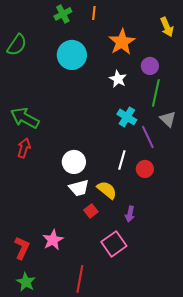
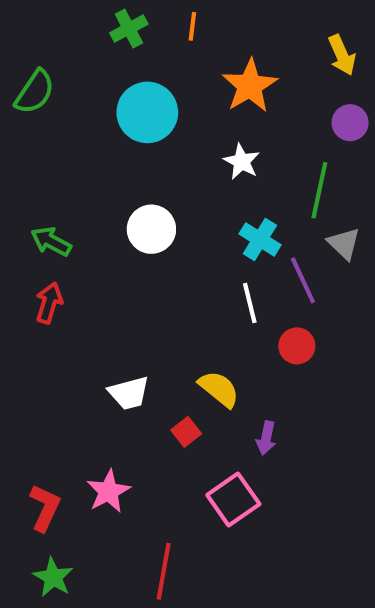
purple circle: (150, 66) -> (350, 123), moved
green arrow: (25, 118) -> (51, 241), size x0.7
white line: (122, 160) -> (250, 303), moved, turned -30
white circle: (74, 162) -> (151, 229), moved
white trapezoid: (79, 188) -> (129, 393), moved

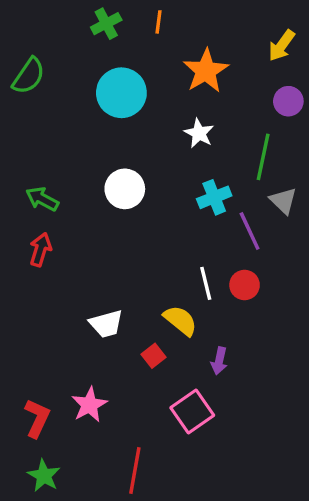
yellow arrow: (342, 55) -> (282, 46), turned 60
cyan cross: (260, 239) -> (214, 197), turned 36
white line: (250, 303) -> (206, 283), moved

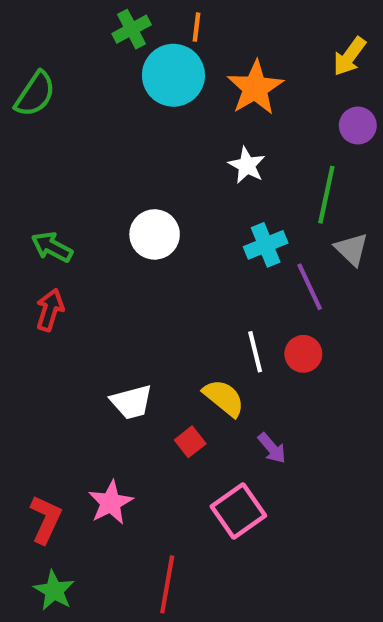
cyan circle: (121, 93) -> (173, 75), moved
purple arrow: (219, 361) -> (272, 448), turned -52

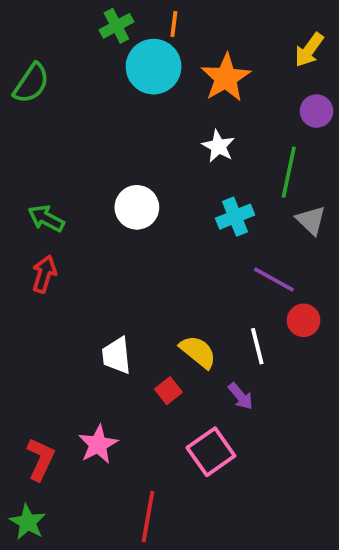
purple line: (310, 287) -> (274, 280), moved, turned -36
white line: (255, 352) -> (257, 346), moved
red circle: (303, 354) -> (304, 320), moved
white trapezoid: (132, 402) -> (116, 355), turned 99
green star: (54, 591) -> (28, 522), moved

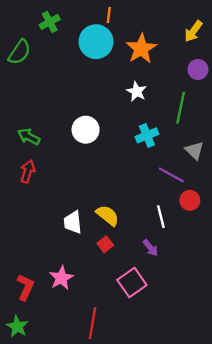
green cross: (116, 26) -> (50, 22), moved
gray triangle: (311, 220) -> (194, 151), moved
yellow semicircle: (198, 352) -> (108, 215), moved

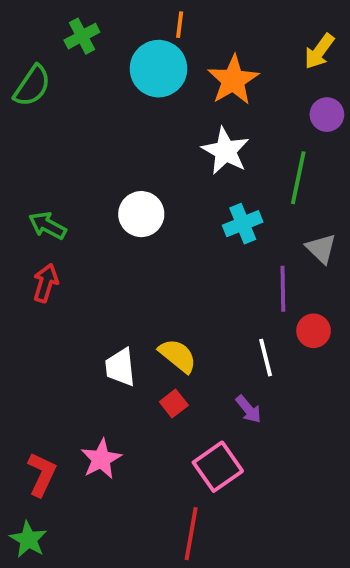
white star: (137, 91) -> (225, 151), size x1.4
purple line: (171, 175) -> (283, 289), turned 60
red line: (93, 323) -> (191, 534), moved

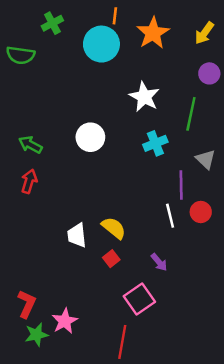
orange star: (233, 80) -> (153, 33), moved
green semicircle: (32, 86) -> (21, 55), turned 64
white line: (266, 358) -> (170, 216), moved
pink star: (101, 459) -> (65, 321), moved
green star: (28, 539) -> (36, 335), moved, turned 30

